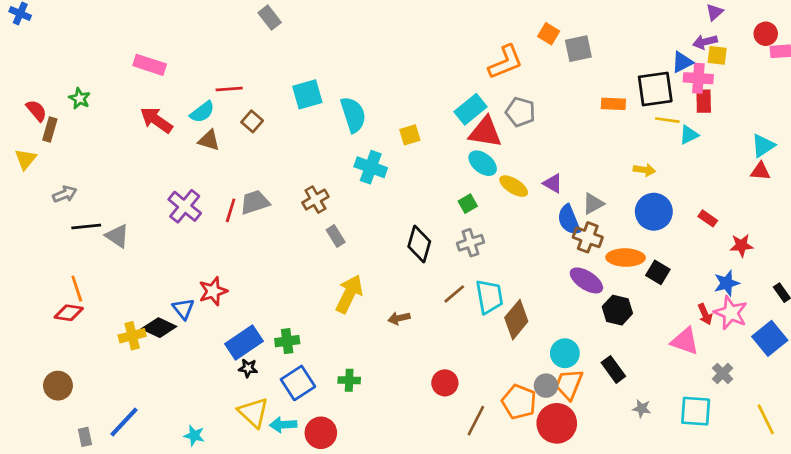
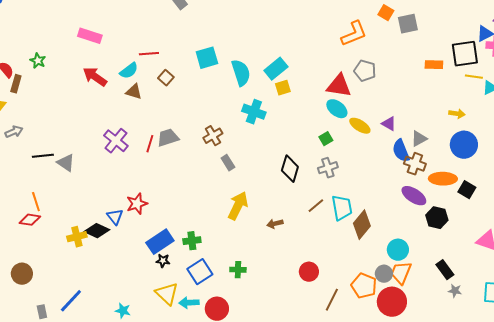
cyan rectangle: (470, 109) -> (276, 69), moved
gray arrow: (65, 194) -> (14, 132), moved
black rectangle: (613, 369) -> (445, 270), moved

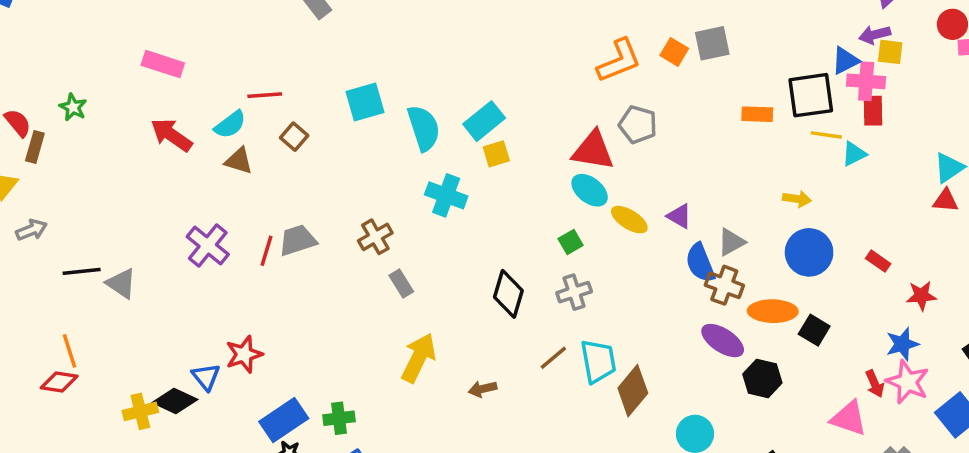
orange square: (386, 13) -> (674, 52), moved

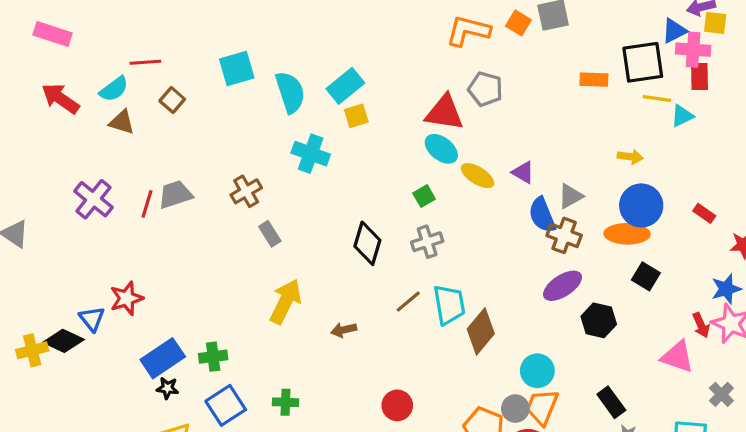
orange L-shape: (619, 61) -> (468, 31), turned -144
orange ellipse: (773, 311) -> (627, 234), moved
purple ellipse: (723, 341) -> (563, 286), turned -66

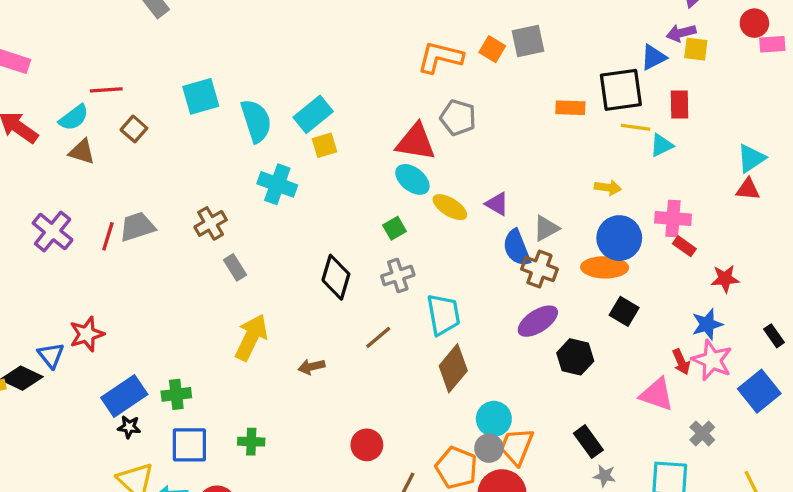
pink cross: (693, 50) -> (673, 219), moved
cyan trapezoid: (449, 305) -> (443, 315), moved
cyan circle: (537, 371) -> (494, 419), moved
blue square: (226, 405) -> (189, 445), turned 33

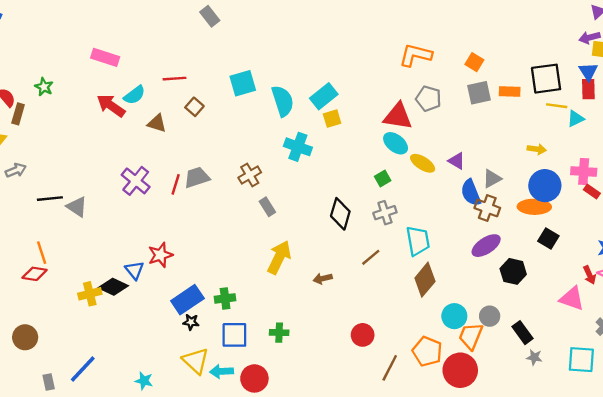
gray square: (528, 41) -> (479, 93), moved
orange square: (492, 49) -> (474, 62), moved
blue triangle: (653, 57) -> (588, 72), moved, turned -36
cyan semicircle: (74, 118) -> (134, 95), moved
gray circle: (489, 448) -> (490, 316), moved

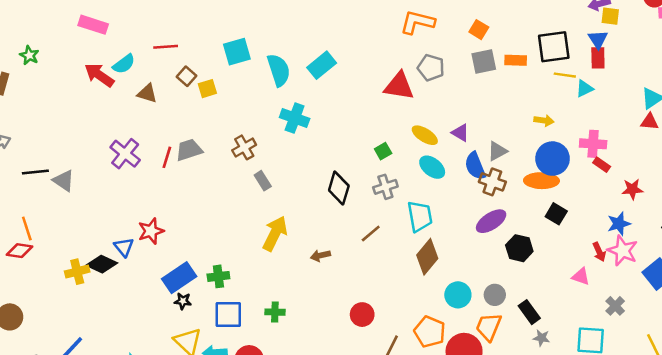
yellow square: (332, 119) -> (207, 89), moved
cyan ellipse: (396, 143) -> (432, 167), moved
pink triangle: (572, 298) -> (581, 276), size x0.7
orange trapezoid: (471, 336) -> (489, 327), moved

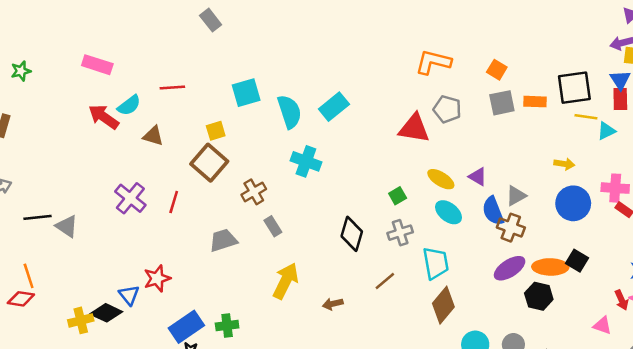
green star: (29, 55) -> (21, 71), moved, turned 30
brown square: (187, 76) -> (209, 163), moved, size x1.8
gray trapezoid: (189, 150) -> (223, 240), moved
orange ellipse: (541, 181) -> (550, 267), moved

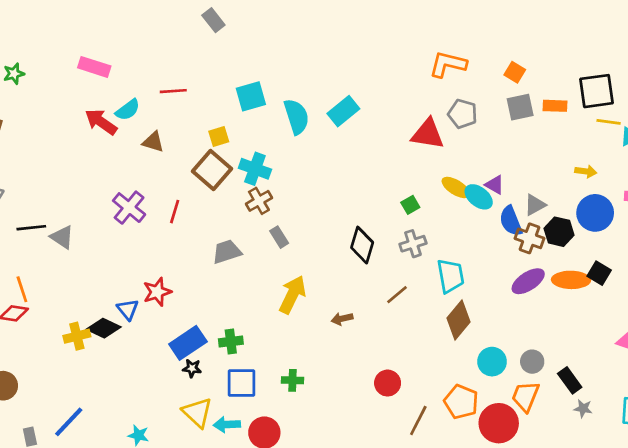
cyan cross: (306, 161) -> (255, 169), moved
cyan ellipse: (448, 212) -> (479, 197), moved
black hexagon: (539, 296) -> (559, 232), moved

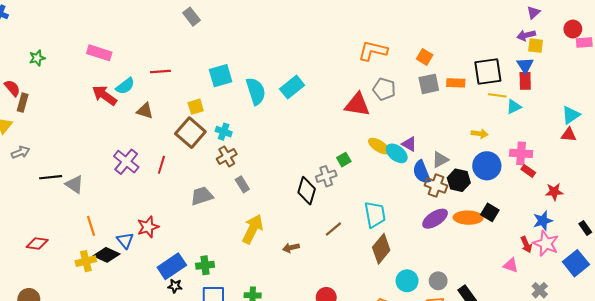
cyan cross: (255, 169) -> (224, 132), size x0.7
gray cross: (413, 244) -> (326, 176), moved
orange line: (22, 289) -> (91, 226), moved

